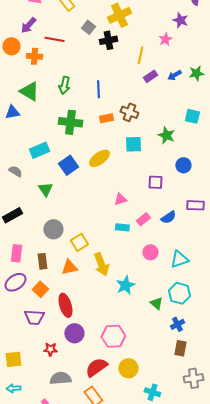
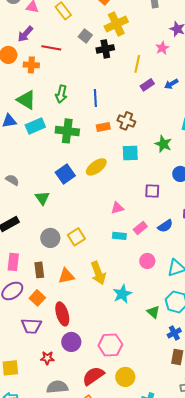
cyan rectangle: (39, 150) -> (35, 126), moved
yellow square: (79, 242) -> (76, 237), moved

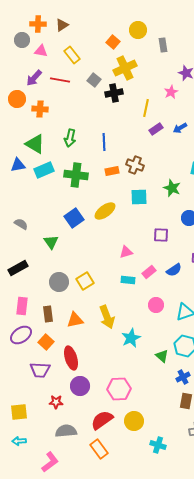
red line: (51, 48) -> (60, 80), moved

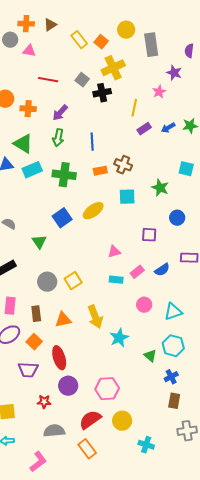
gray rectangle: (163, 45) -> (151, 45), size x1.6
yellow rectangle: (72, 55) -> (79, 40), moved
purple arrow: (34, 78) -> (60, 113), moved

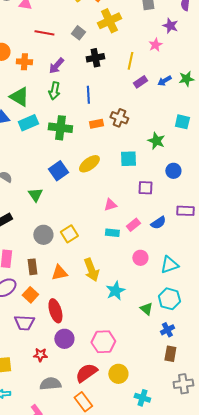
black cross: (102, 93) -> (95, 58), moved
cyan square: (127, 197) -> (128, 159), moved

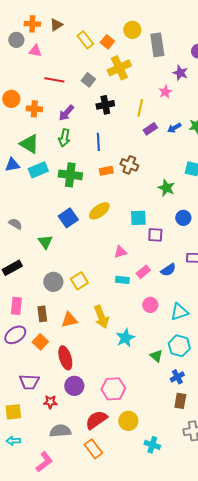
cyan square: (128, 159) -> (138, 218), moved
purple trapezoid: (24, 323) -> (29, 382), moved

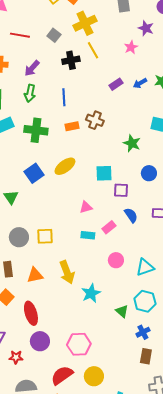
yellow line: (140, 108) -> (93, 50), moved, turned -42
blue semicircle: (168, 270) -> (131, 215), moved, turned -91
yellow square: (79, 281) -> (45, 236), turned 30

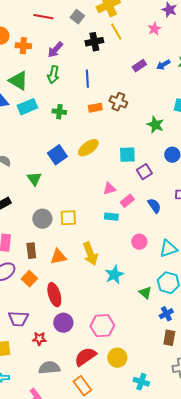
green cross: (36, 130) -> (59, 112), size x0.6
purple square: (121, 190) -> (144, 172), turned -35
blue semicircle: (131, 215) -> (154, 206), moved
pink rectangle: (109, 227) -> (127, 201), moved

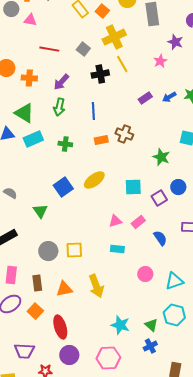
purple square: (144, 172) -> (159, 198), moved
pink rectangle: (127, 201) -> (138, 222), moved
cyan star: (114, 275) -> (120, 325), moved, turned -30
blue cross: (166, 314) -> (150, 346), moved

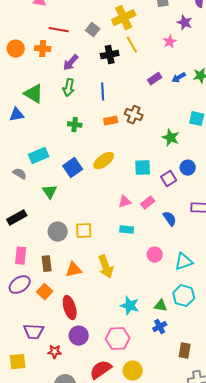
orange cross: (29, 78) -> (43, 49), moved
cyan rectangle: (33, 139) -> (39, 156), moved
green triangle: (151, 325) -> (161, 306), turned -32

